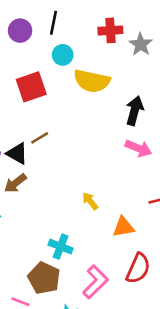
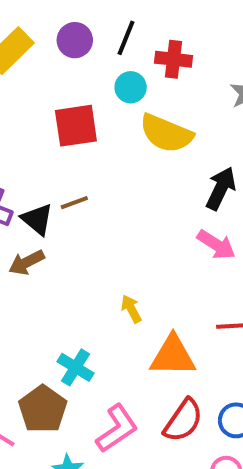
red cross: (110, 30) -> (173, 59), moved
orange triangle: (123, 227) -> (173, 356), size x1.4

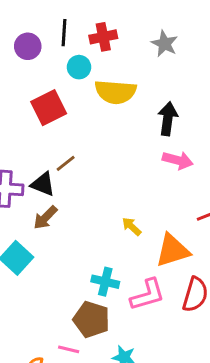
pink L-shape: (117, 429) -> (148, 295), moved, turned 36

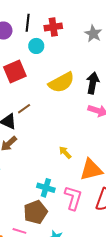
yellow semicircle: (115, 92) -> (61, 82), moved, turned -36
pink L-shape: (148, 295) -> (73, 198), turned -60
brown pentagon: (91, 319) -> (35, 212), turned 30

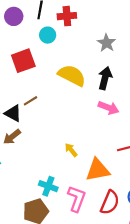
gray star: (93, 34) -> (107, 43), moved
yellow semicircle: (61, 82) -> (72, 75), turned -128

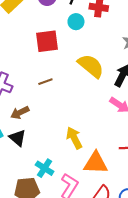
black triangle: (13, 113) -> (18, 138), moved
yellow arrow: (71, 150) -> (74, 138), size x1.5

